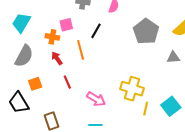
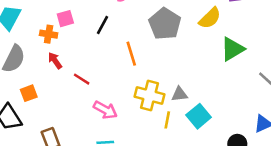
orange line: (81, 50) -> (131, 54), moved
gray triangle: (173, 57) -> (179, 94), moved
red line: (67, 82) -> (82, 79), moved, turned -32

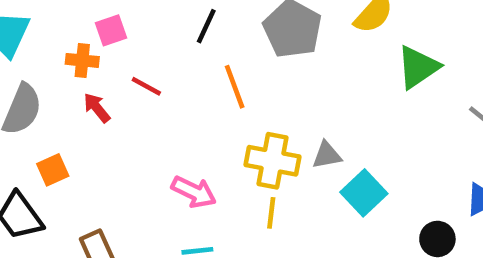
black line: (102, 25) -> (206, 26), moved
red line: (82, 79) -> (146, 86), moved
yellow line: (167, 120) -> (271, 213), moved

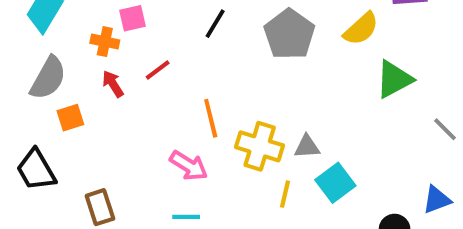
red line: (146, 86) -> (158, 70), turned -72
orange line: (235, 87) -> (211, 118), moved
orange square: (53, 170) -> (70, 118), moved
yellow line: (271, 213) -> (285, 194), moved

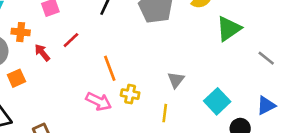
orange cross: (105, 42) -> (21, 32), moved
yellow cross: (260, 146) -> (130, 94), moved, size x0.6
gray triangle: (307, 147) -> (176, 80), turned -42
cyan square: (335, 183) -> (217, 101), moved

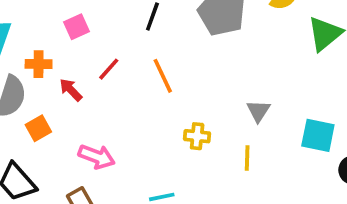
orange line: (110, 68) -> (163, 76), moved
pink arrow: (99, 101) -> (97, 157), moved
cyan square: (217, 101) -> (318, 135), turned -30

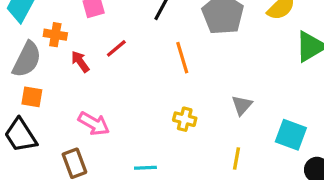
orange line: (163, 76) -> (182, 58), moved
orange square: (38, 128) -> (32, 97), moved, turned 30
yellow line: (247, 158) -> (236, 158), moved

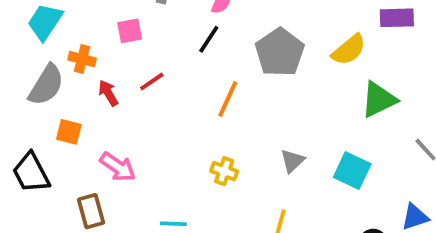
orange line: (182, 58) -> (228, 99), turned 36
orange square: (32, 97) -> (69, 132), moved
cyan square: (291, 135) -> (352, 171), moved

